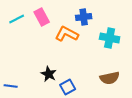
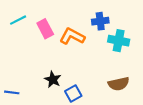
pink rectangle: (42, 17) -> (45, 29), moved
blue cross: (84, 17) -> (100, 21), moved

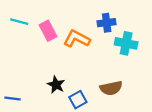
cyan line: (18, 20) -> (19, 22), turned 42
brown semicircle: (119, 84) -> (111, 88), moved

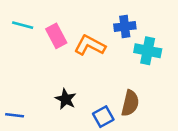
brown semicircle: (111, 88) -> (130, 103), turned -65
blue square: (78, 100) -> (103, 117), moved

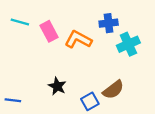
cyan cross: (148, 51) -> (128, 44), turned -35
brown semicircle: (130, 103) -> (113, 90), turned 40

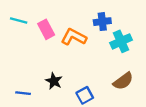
brown semicircle: (113, 90) -> (123, 81), moved
blue line: (13, 100) -> (23, 93), moved

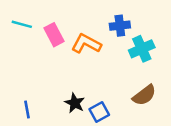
black star: (54, 81) -> (75, 103), moved
blue line: (23, 93) -> (27, 109), turned 72

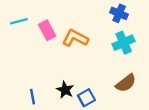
cyan line: (22, 24) -> (19, 21), turned -30
blue cross: (120, 26) -> (119, 13), moved, turned 30
blue line: (27, 109) -> (32, 97), moved

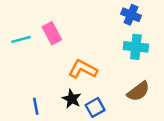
cyan line: (19, 21) -> (21, 39), moved
orange L-shape: (75, 38) -> (83, 69), moved
cyan cross: (124, 43) -> (136, 47), turned 30

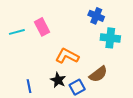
blue cross: (131, 15) -> (96, 16), moved
brown semicircle: (138, 91) -> (98, 74), moved

